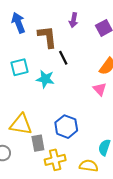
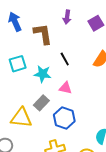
black line: (63, 58) -> (65, 59), moved
pink triangle: (100, 89) -> (65, 88), moved, turned -32
gray rectangle: (38, 143) -> (41, 103), moved, turned 56

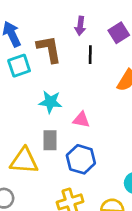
black line: (65, 59) -> (90, 55), moved, turned 32
cyan square: (18, 64) -> (19, 66), moved
gray rectangle: (41, 103) -> (50, 140), turned -42

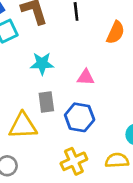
pink triangle: (81, 120) -> (86, 77), moved

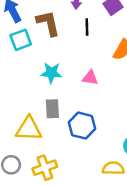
pink triangle: (86, 77) -> (90, 78), moved
yellow cross: (74, 161) -> (45, 168), moved

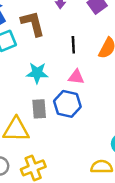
black line: (87, 27) -> (73, 45), moved
blue hexagon: (82, 126) -> (67, 104), moved

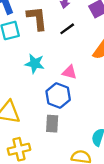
black line: (73, 45) -> (67, 29), moved, turned 49
gray rectangle: (39, 109) -> (52, 124), moved

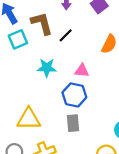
black line: (67, 29) -> (66, 35), moved

